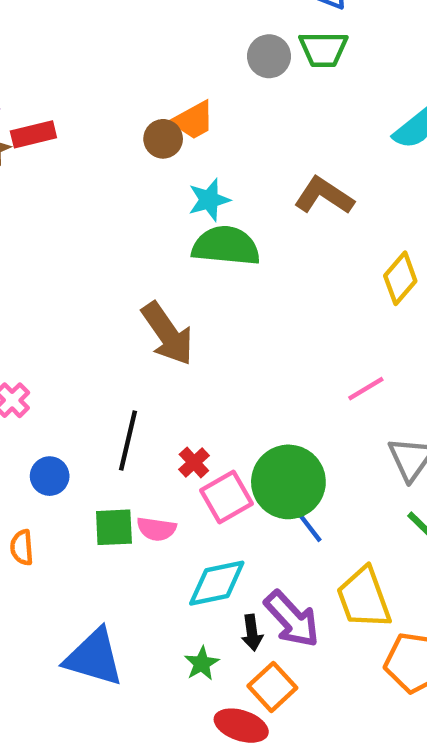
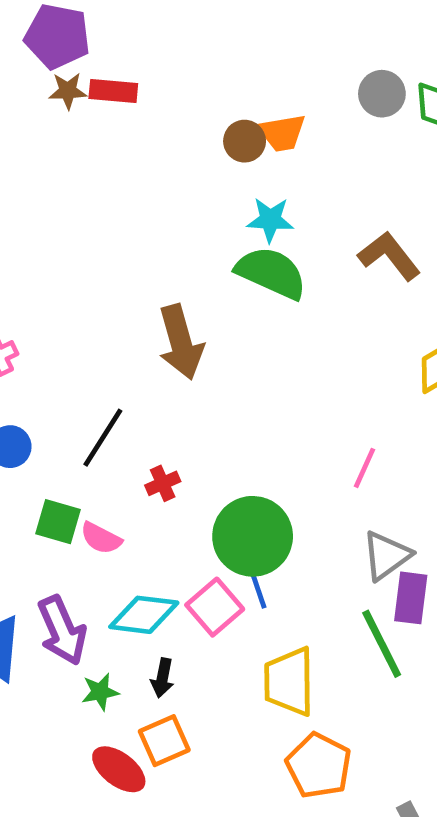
pink line: (366, 389) -> (365, 468), turned -54
pink square: (227, 497) -> (215, 607), moved, turned -30
purple arrow: (292, 619) -> (62, 630), moved

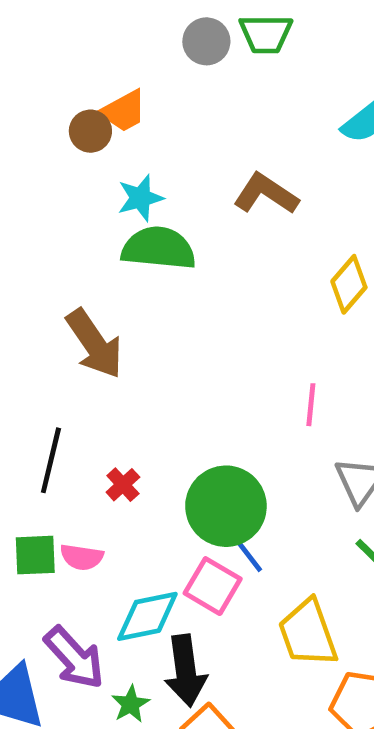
black arrow: (162, 678) -> (186, 671), size x1.8

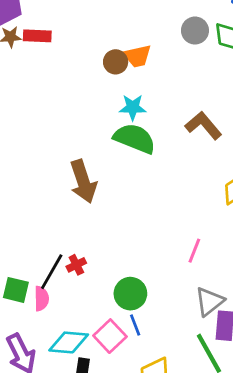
black line: (51, 460) -> (52, 272), moved
green circle: (226, 506) -> (130, 294), size x0.7
pink semicircle: (82, 557) -> (41, 299), turned -115

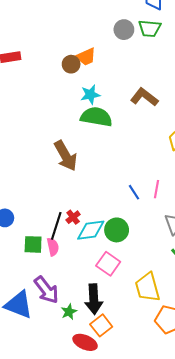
blue line: (135, 325) -> (134, 192), moved
cyan diamond: (69, 342) -> (91, 230), moved

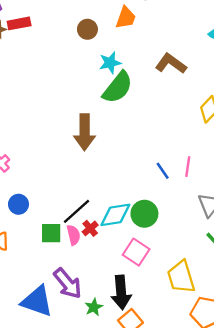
orange trapezoid: (86, 57) -> (126, 18), moved, turned -45
green semicircle: (96, 117) -> (118, 87), turned 120
brown arrow: (66, 156) -> (85, 132), turned 32
red cross: (73, 217) -> (90, 228), moved
black line: (56, 226) -> (76, 211), turned 32

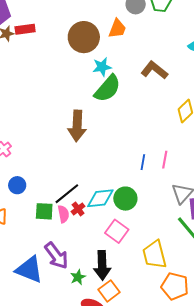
brown circle: (87, 29) -> (84, 37), size x1.8
blue line: (163, 171) -> (143, 162), turned 42

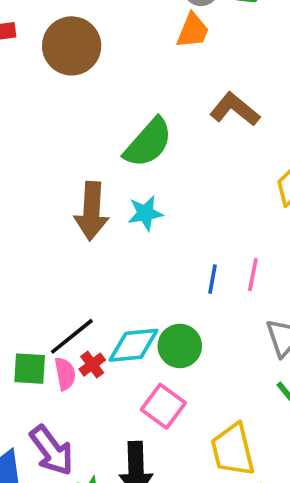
orange trapezoid: (117, 29) -> (193, 31), moved
brown circle: (84, 37) -> (72, 46), moved
cyan star: (102, 67) -> (145, 213), moved

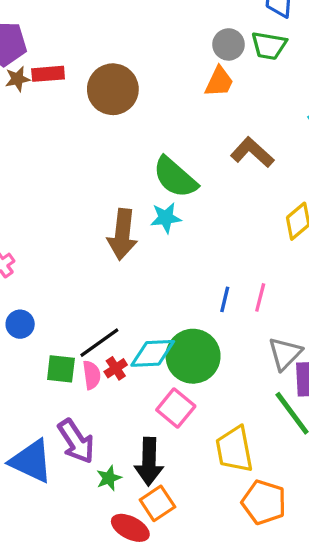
green semicircle: (148, 143) -> (175, 177), turned 87
cyan star: (145, 213) -> (166, 218), moved
green circle: (180, 346) -> (193, 356), size x1.4

